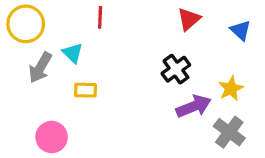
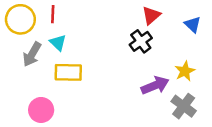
red line: (100, 17) -> (53, 14), moved
black cross: (176, 69) -> (141, 41), moved
yellow rectangle: (85, 90) -> (68, 72), size x1.5

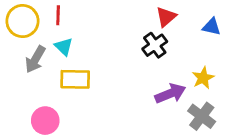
blue triangle: (193, 25) -> (212, 27), turned -30

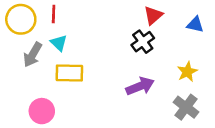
purple arrow: (170, 94) -> (140, 86), moved

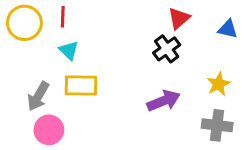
gray arrow: (33, 55) -> (38, 96), moved
gray cross: (186, 107) -> (217, 125), turned -30

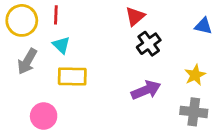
red triangle: (179, 18) -> (135, 16), moved
gray arrow: (38, 96) -> (27, 61), moved

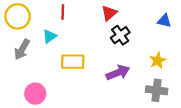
red line: (56, 15) -> (63, 12), moved
cyan triangle: (61, 45) -> (50, 36), turned 40
yellow rectangle: (72, 76) -> (73, 62), moved

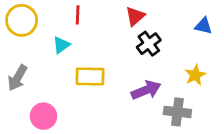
gray arrow: (22, 49) -> (17, 78), moved
gray cross: (157, 90) -> (177, 112), moved

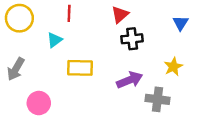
blue triangle: (203, 26) -> (181, 23), turned 49
black cross: (149, 44) -> (132, 39), turned 30

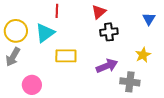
yellow circle: (19, 18) -> (16, 31), moved
cyan triangle: (55, 40) -> (45, 33), size x1.5

